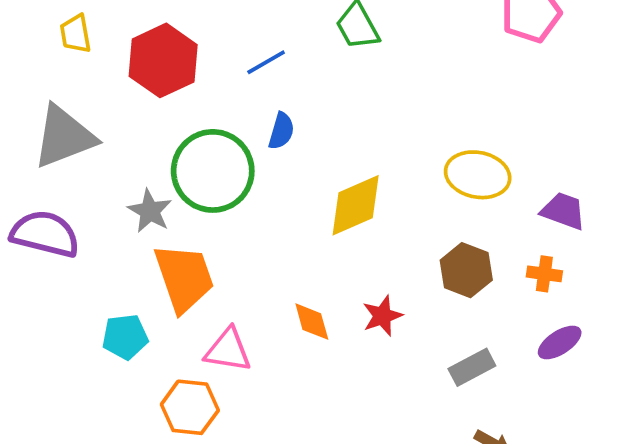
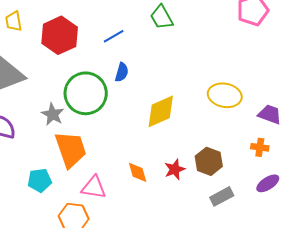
brown hexagon: (466, 270) -> (209, 161), moved

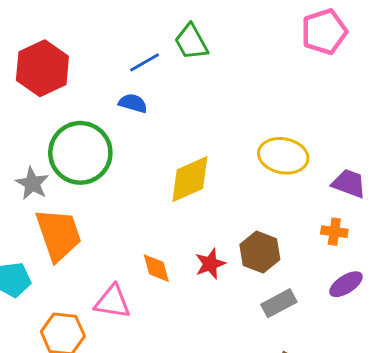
blue line: (114, 36) -> (145, 62), moved
blue semicircle: (122, 72) -> (133, 103), moved, turned -90
pink triangle: (94, 187) -> (112, 302), moved

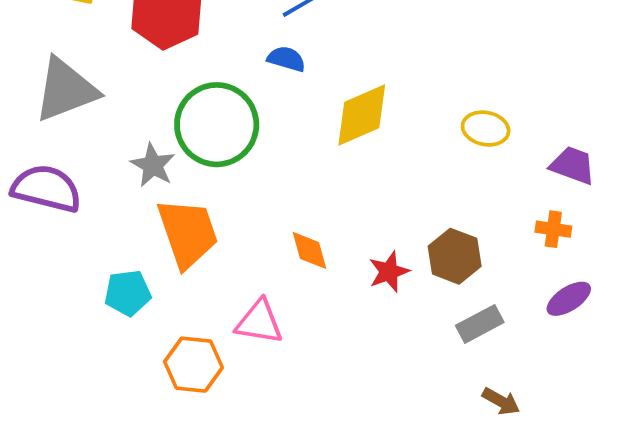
yellow ellipse: (283, 156) -> (486, 129), size x0.7
yellow diamond: (190, 179) -> (362, 115), moved
orange diamond: (156, 268) -> (310, 250), moved

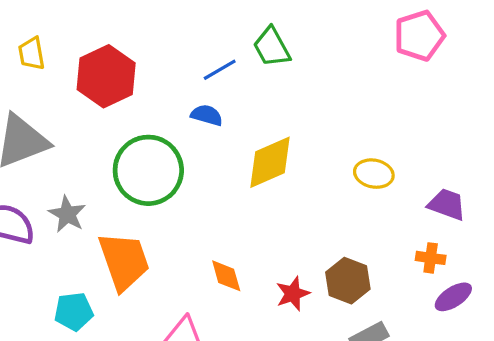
gray star: (153, 165) -> (67, 214), moved
purple ellipse: (569, 299) -> (453, 297), moved

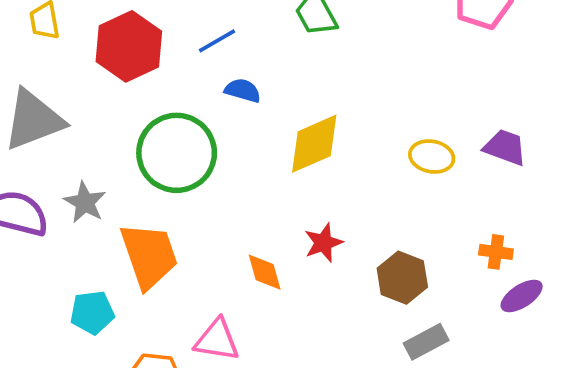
blue line: (220, 70) -> (217, 41), moved
purple trapezoid: (447, 204) -> (505, 147), moved
red star: (293, 294) -> (323, 243), moved

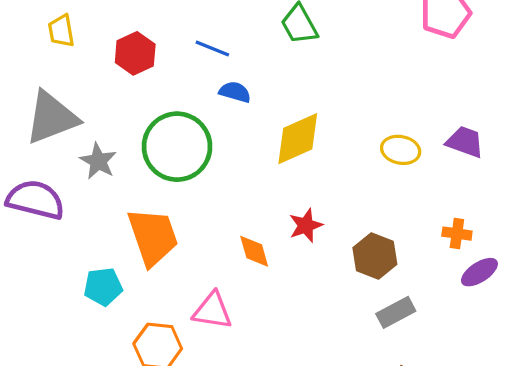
blue line: (217, 41) -> (212, 49), turned 52
red hexagon: (129, 46) -> (135, 53), size x0.7
gray star: (85, 202) -> (98, 161), moved

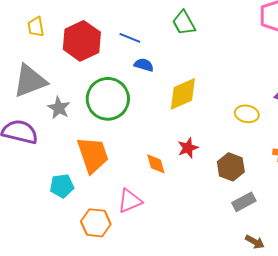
red hexagon: (135, 53) -> (82, 41), size x1.5
yellow ellipse: (401, 150) -> (247, 114), moved
pink triangle: (212, 311) -> (130, 201), turned -32

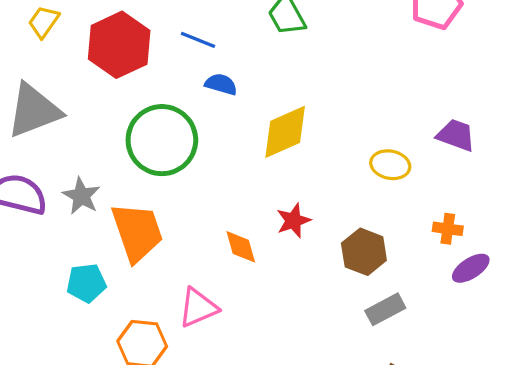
yellow trapezoid: (36, 27) -> (44, 22), turned 45
gray star: (59, 108) -> (81, 196), moved

